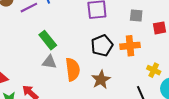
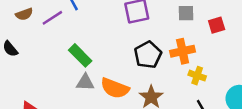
orange semicircle: (73, 69) -> (115, 88), turned 125
yellow cross: (154, 70) -> (197, 76), moved

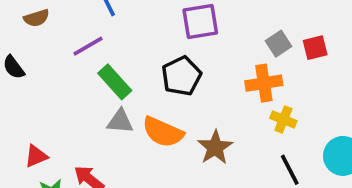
gray square: (186, 13) -> (278, 44), moved, turned -35
purple line: (52, 18) -> (88, 46), moved
black pentagon: (148, 55) -> (181, 76), moved

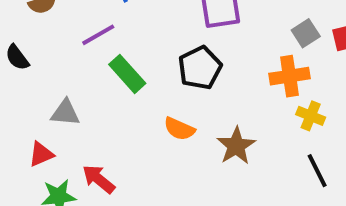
gray triangle: (120, 121) -> (65, 113), moved
orange semicircle: (163, 132) -> (179, 129), size x0.7

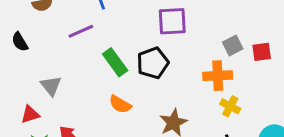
green rectangle: (127, 74) -> (115, 62), moved
gray triangle: (65, 113) -> (51, 86), turned 40
orange semicircle: (179, 129) -> (120, 104), moved

